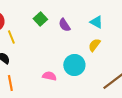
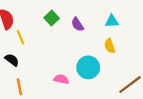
cyan triangle: (96, 22) -> (112, 21), turned -32
yellow semicircle: (94, 45) -> (110, 46), turned -56

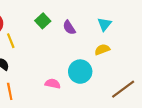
cyan triangle: (112, 21) -> (104, 24), turned -48
yellow semicircle: (110, 46) -> (102, 50), turned 88

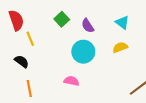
cyan triangle: (104, 24) -> (122, 22), turned -32
cyan circle: (80, 72) -> (83, 52), moved

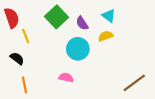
green square: (62, 19) -> (56, 17), size x1.5
cyan triangle: (122, 22) -> (109, 16), moved
yellow semicircle: (120, 47) -> (106, 36), moved

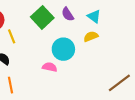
purple semicircle: (82, 23) -> (68, 14), moved
pink semicircle: (66, 78) -> (50, 67), moved

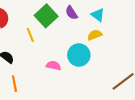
yellow line: (12, 36) -> (30, 35), moved
cyan circle: (63, 49) -> (79, 55), moved

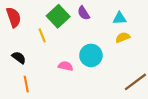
cyan triangle: (98, 15) -> (120, 18), moved, turned -40
yellow semicircle: (95, 35) -> (123, 37), moved

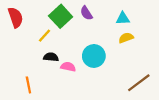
yellow line: (42, 35) -> (45, 36), turned 64
black semicircle: (19, 58) -> (51, 57), moved, turned -32

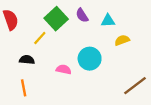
cyan triangle: (123, 18) -> (108, 21), moved
black semicircle: (51, 57) -> (27, 60), moved

